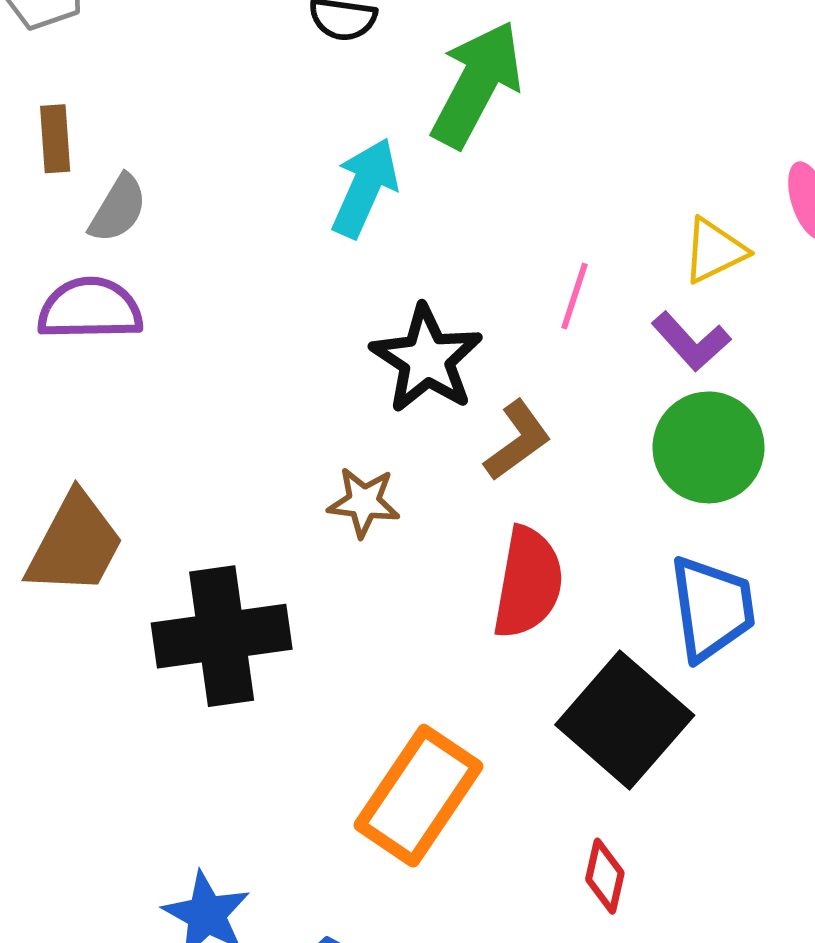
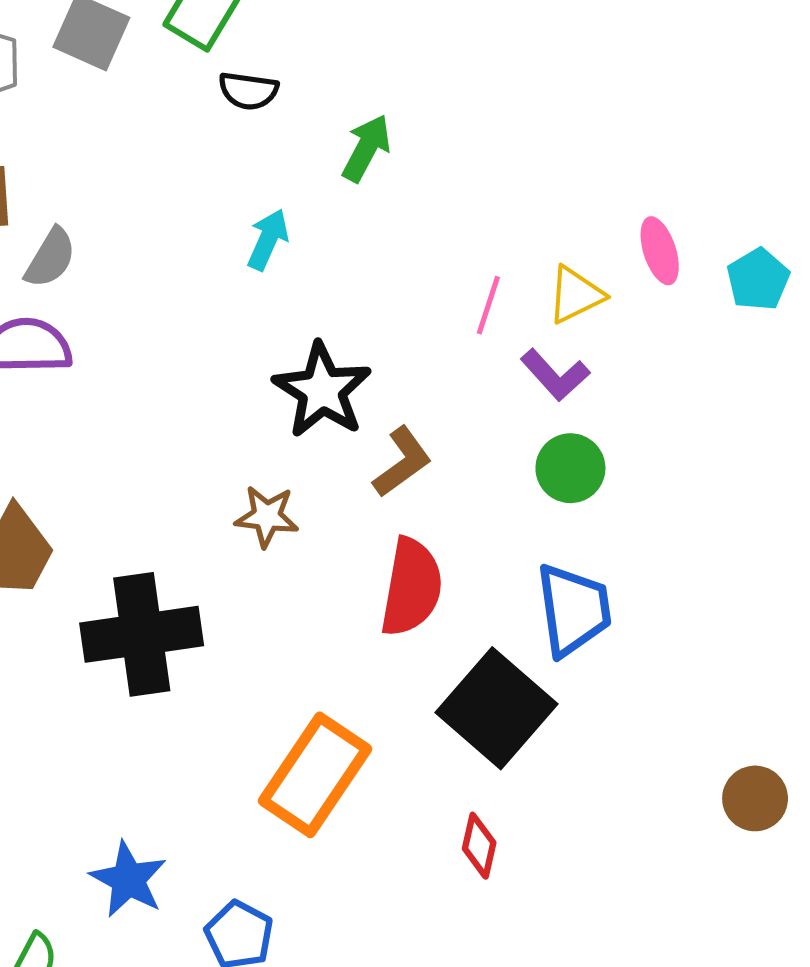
green arrow: (477, 84) -> (366, 148), size x0.6
cyan arrow: (365, 188) -> (268, 239), size x0.7
pink line: (575, 296) -> (488, 305), moved
green circle: (708, 447) -> (570, 468), size x0.7

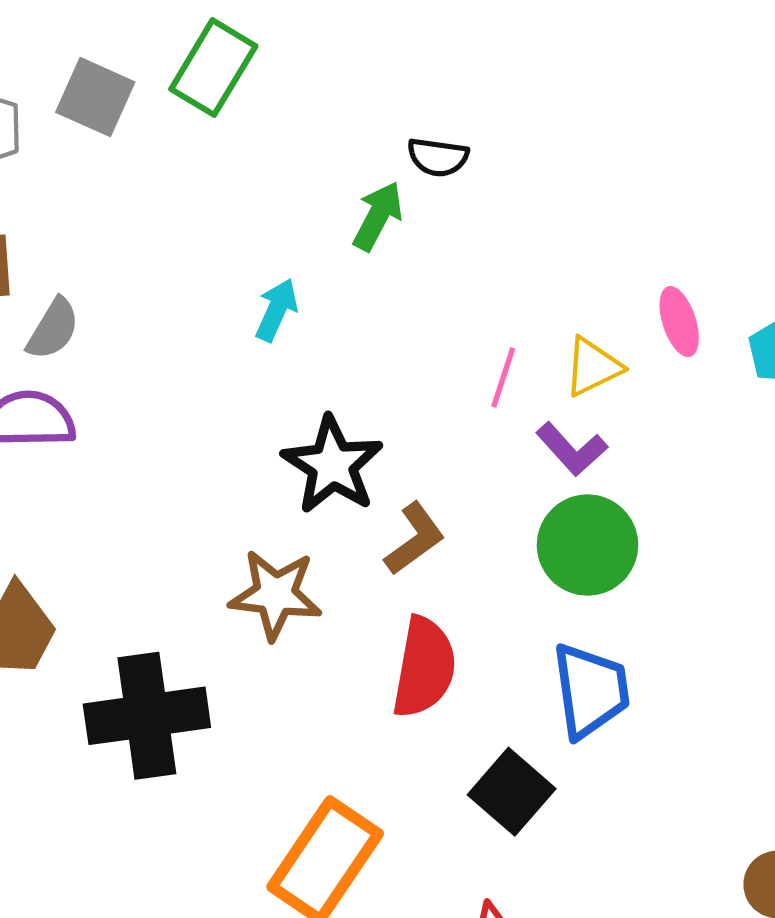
black semicircle: (248, 91) -> (438, 157), moved
green circle: (570, 468) -> (588, 545), size x1.4
brown star: (267, 516) -> (276, 595), size x1.4
black square: (497, 708) -> (512, 792), size x0.7

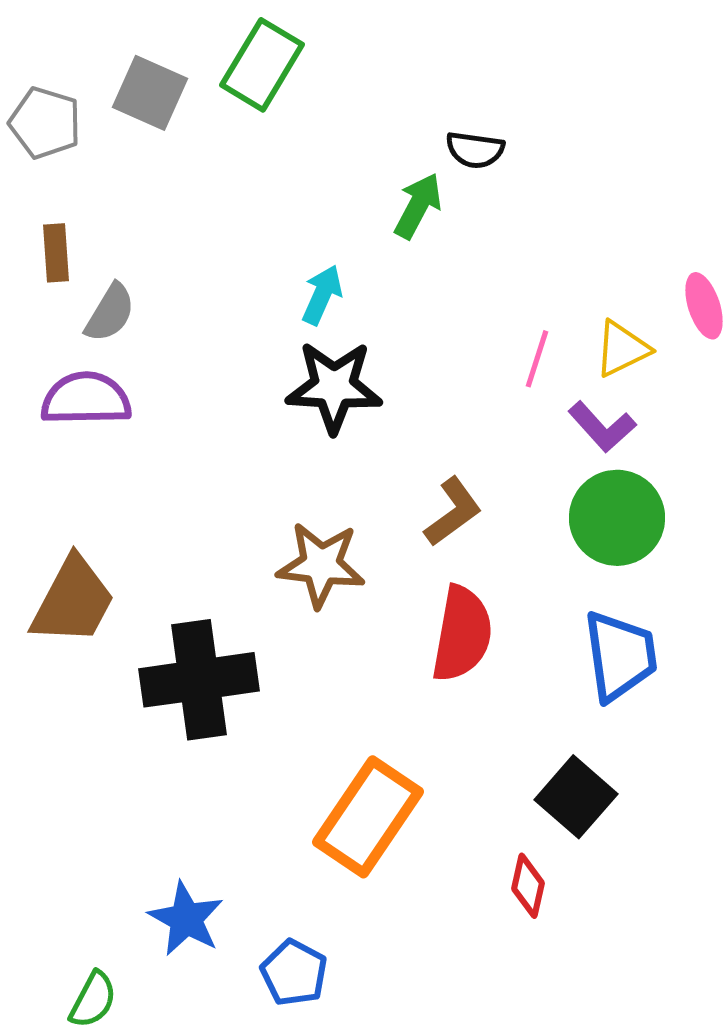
black star: (332, 465) -> (334, 387), moved, turned -30
black square: (512, 792) -> (576, 797), moved

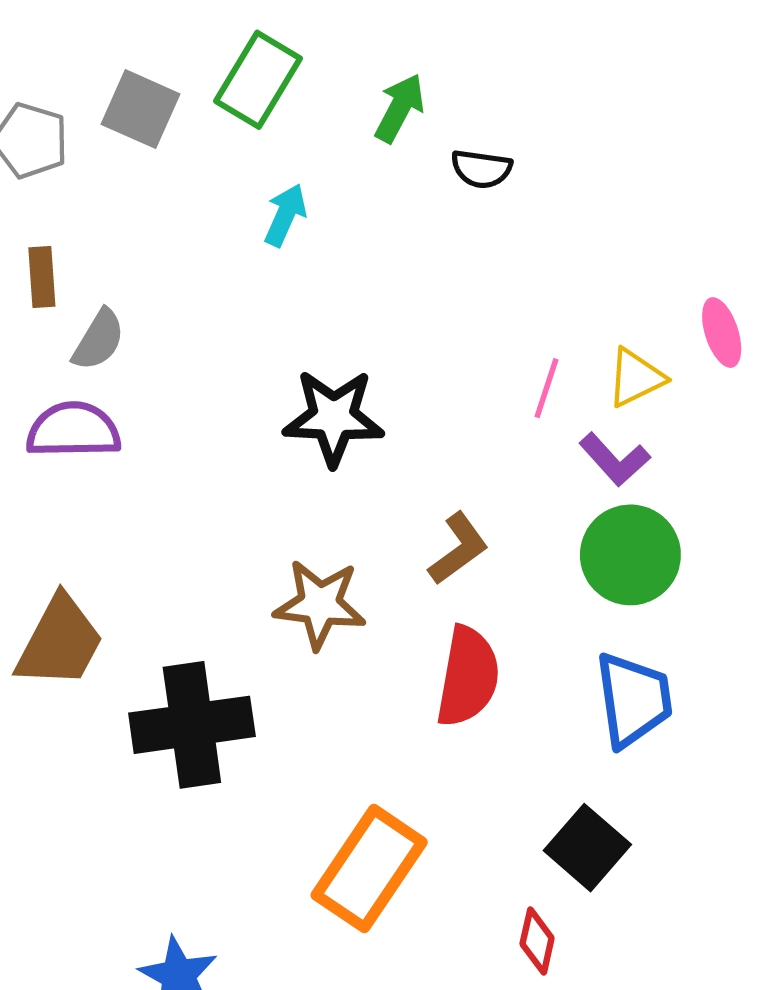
green arrow: (418, 206) -> (400, 108), moved
cyan arrow: (322, 295) -> (285, 215), moved

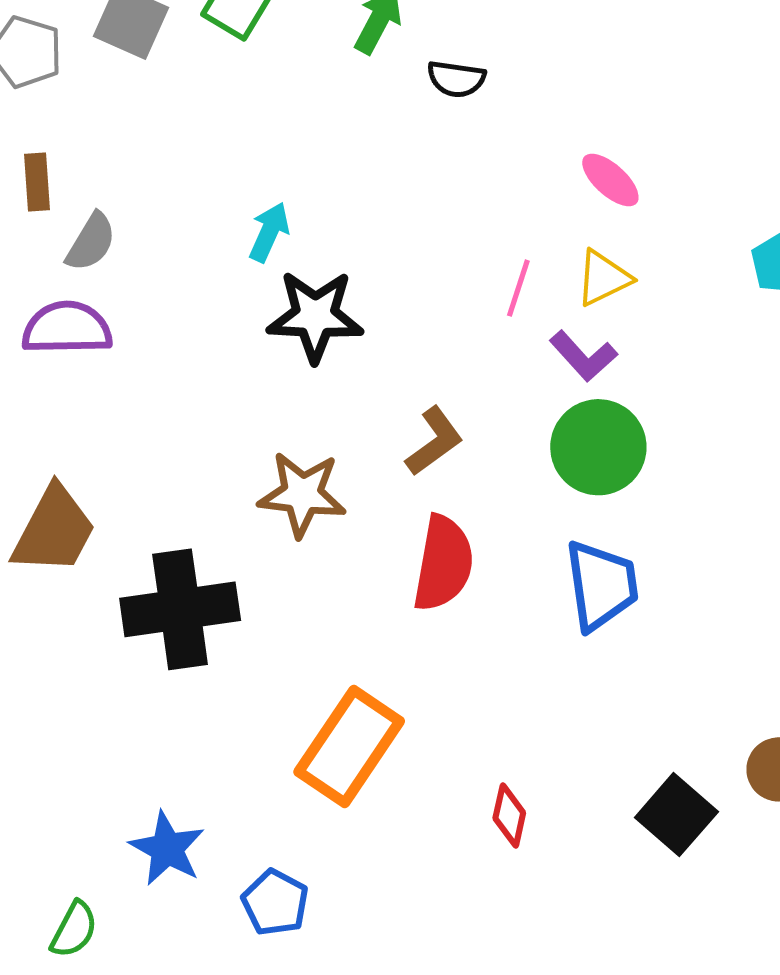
cyan arrow: (285, 215) -> (269, 232), moved
pink ellipse: (722, 333) -> (610, 180), moved, turned -30
black square: (587, 848) -> (676, 815), moved

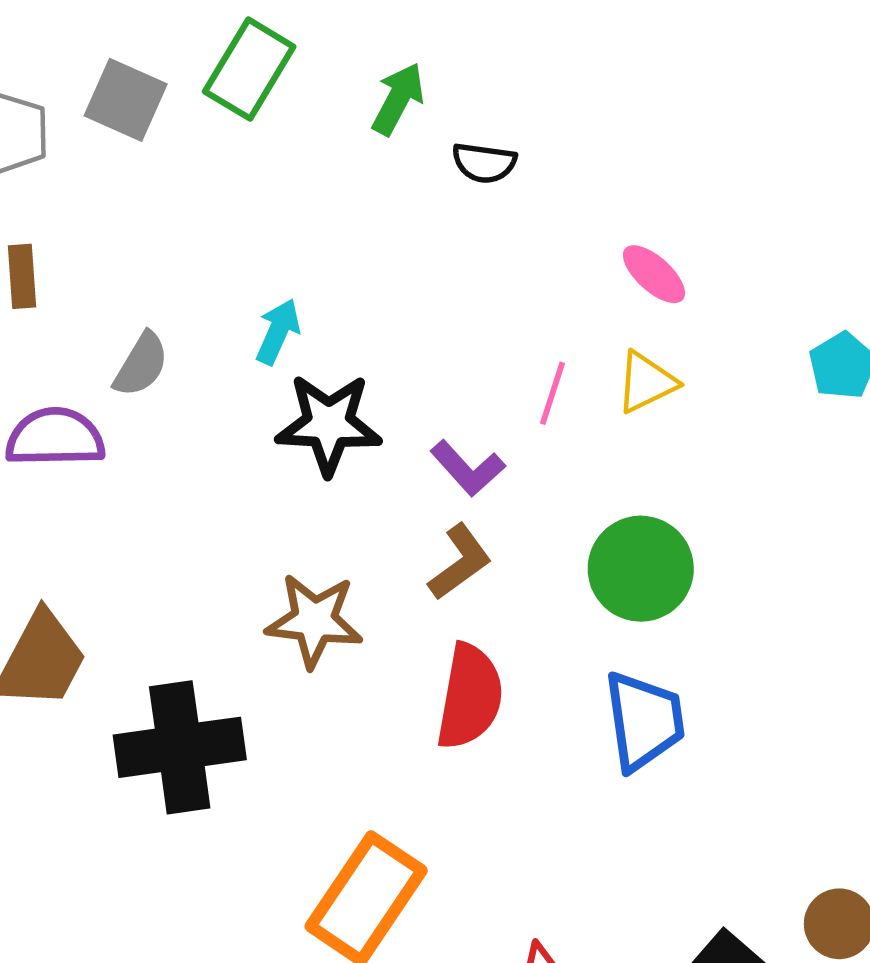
gray semicircle: (91, 242) -> (141, 365), moved
purple L-shape: (583, 356) -> (468, 468), moved

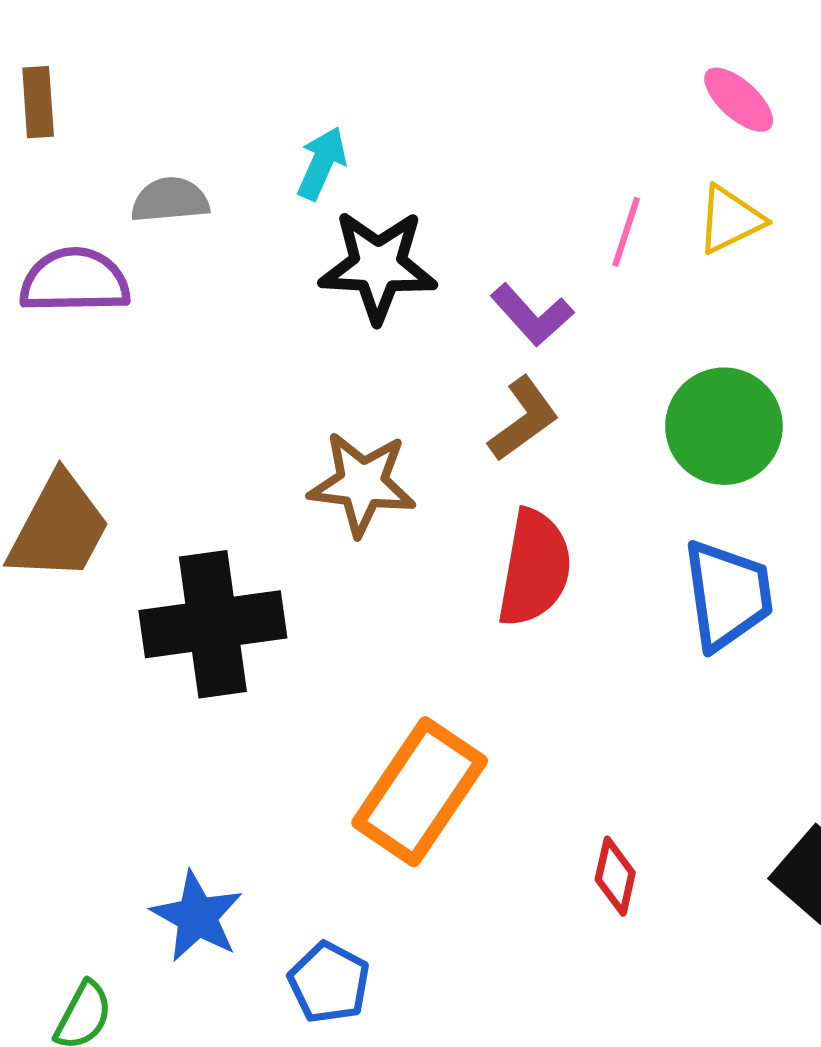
gray semicircle: (141, 365) -> (170, 200), turned -126

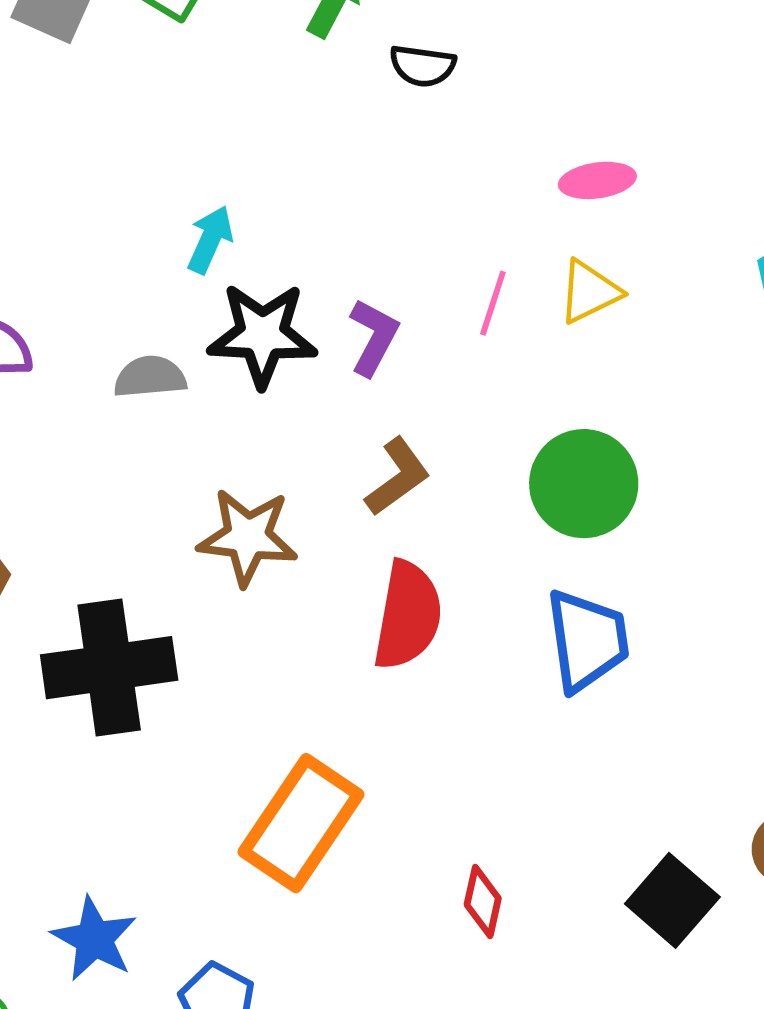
pink ellipse: (739, 100) -> (597, 180), turned -50
gray semicircle: (170, 200) -> (150, 377), moved
purple L-shape: (532, 315) -> (374, 337), moved, turned -110

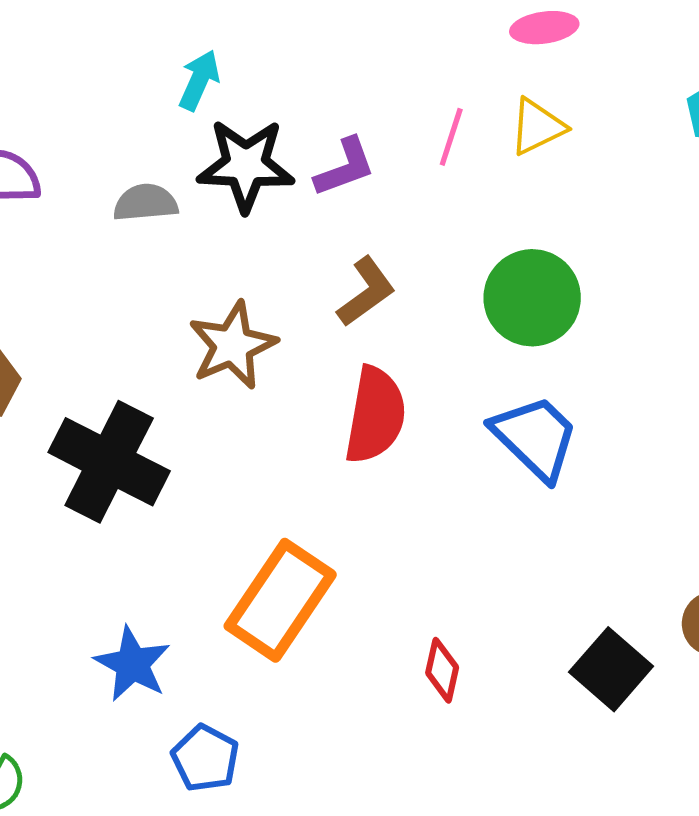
purple L-shape: (374, 337) -> (345, 167), turned 42
brown star: (248, 537) -> (233, 345), turned -30
blue trapezoid: (587, 640) -> (535, 437), turned -38
black cross: (109, 668) -> (109, 462), turned 35
blue star: (94, 939) -> (132, 664), moved

